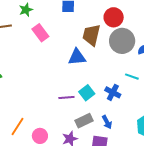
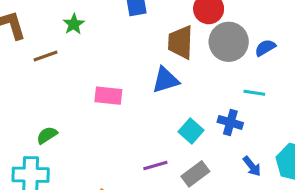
pink rectangle: (40, 33) -> (108, 96), moved, turned -36
purple line: (66, 98) -> (155, 165), moved
blue arrow: (107, 122) -> (252, 166), moved

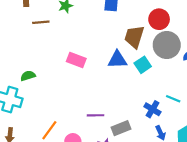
cyan line: (254, 93) -> (173, 99), moved
blue cross: (230, 122) -> (152, 109), moved
cyan square: (191, 131) -> (143, 65), moved

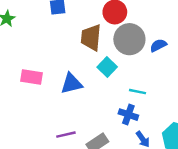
blue triangle: (117, 60) -> (71, 84), moved
cyan line: (173, 99) -> (138, 92), moved

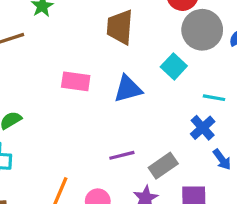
brown trapezoid: (91, 37) -> (120, 27), moved
blue cross: (128, 115) -> (203, 128), turned 30

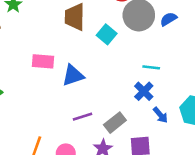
cyan square: (174, 66) -> (107, 34), moved
blue triangle: (128, 89) -> (73, 75), moved

